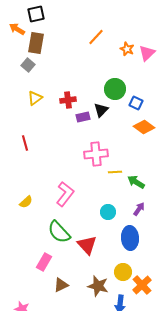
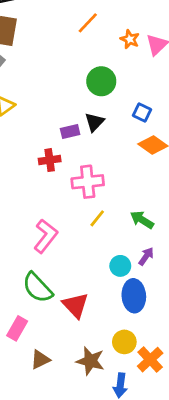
green circle: (115, 89) -> (101, 81), moved
red cross: (68, 100) -> (50, 160), moved
yellow line: (115, 172) -> (97, 218), moved, turned -48
cyan circle: (108, 212) -> (120, 266), moved

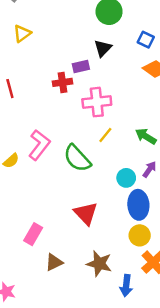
purple rectangle: (70, 131) -> (81, 67), moved
pink L-shape: (46, 236) -> (39, 145), moved
green semicircle: (37, 288) -> (77, 158), moved
yellow circle: (124, 342) -> (140, 235), moved

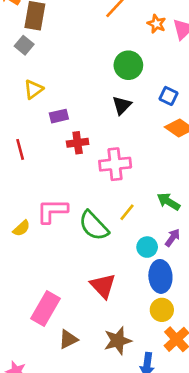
purple rectangle: (81, 67) -> (59, 116), moved
yellow line: (105, 135) -> (127, 212), moved
pink L-shape: (39, 145) -> (52, 211), turned -128
pink rectangle: (33, 234) -> (46, 309), size x1.4
brown star: (99, 264) -> (118, 341), turned -30

